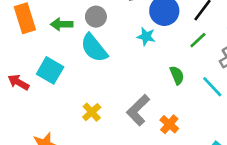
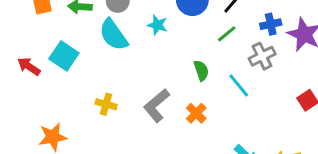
cyan star: (146, 37) -> (157, 25), moved
yellow cross: (92, 112) -> (106, 104), turned -36
orange cross: (169, 124) -> (196, 113), moved

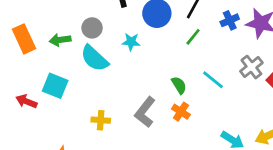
gray cross: (262, 56) -> (251, 67), moved
green semicircle: (201, 70) -> (179, 85), moved

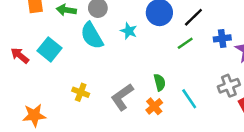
cyan line: (213, 80) -> (189, 99), moved

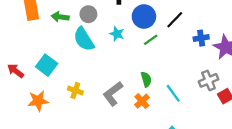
green line: (185, 43) -> (151, 40), moved
cyan square: (50, 49) -> (47, 65), moved
red arrow: (20, 55) -> (16, 71), moved
orange star: (34, 115) -> (38, 101), moved

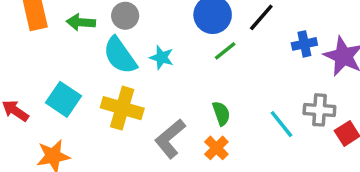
cyan star: (117, 34) -> (162, 57), moved
gray cross: (209, 80) -> (319, 110), turned 30
yellow cross: (75, 90) -> (122, 108), moved, size x1.6
cyan line: (173, 93) -> (282, 124), moved

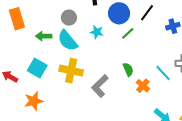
green arrow: (81, 22) -> (44, 36), moved
cyan star: (162, 57) -> (97, 32), moved
orange cross: (216, 148) -> (143, 86), moved

